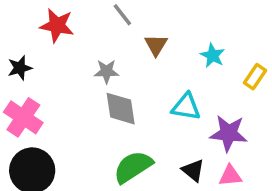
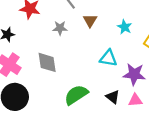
gray star: (106, 71) -> (60, 28), moved
gray diamond: (121, 109) -> (47, 62), moved

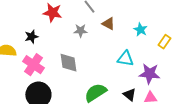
brown triangle: (90, 21) -> (108, 24), turned -32

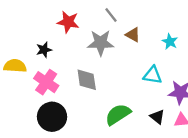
gray star: (80, 31) -> (101, 43), size x1.6

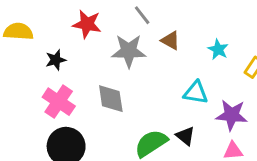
yellow semicircle: (15, 66) -> (18, 32), moved
black triangle: (157, 117) -> (185, 136), moved

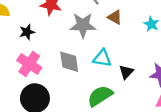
cyan triangle: (196, 93) -> (102, 58), moved
black triangle: (185, 136) -> (126, 72), moved, turned 35

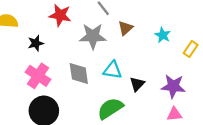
brown triangle: (115, 17) -> (125, 28), turned 49

